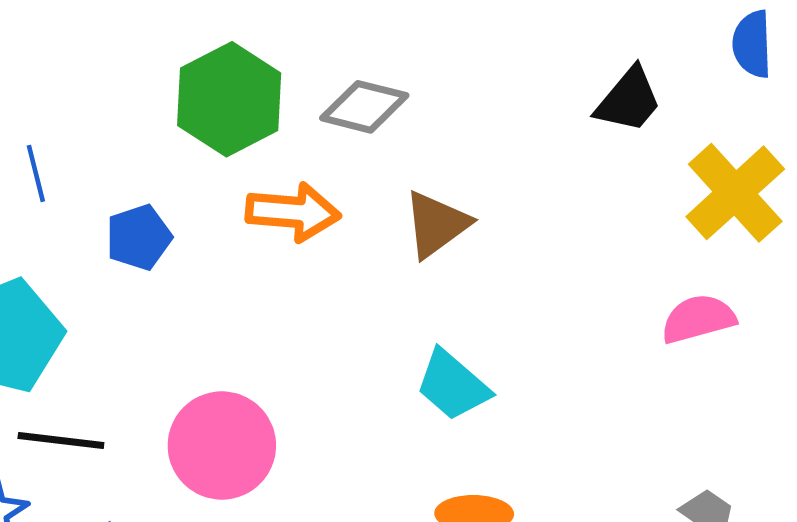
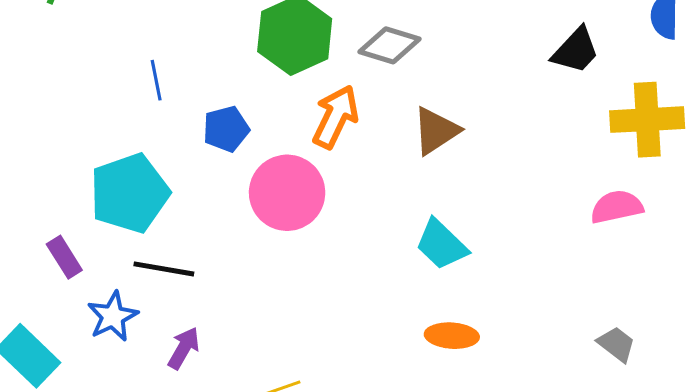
yellow cross: (735, 193) -> (647, 120), turned 36
orange arrow: (293, 212) -> (336, 117), turned -72
pink circle: (222, 446) -> (287, 193), moved

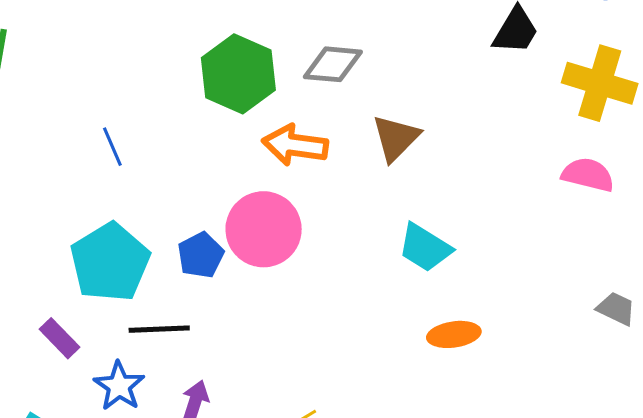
orange arrow: (336, 117) -> (295, 145), turned -96
yellow cross: (647, 120) -> (600, 83), turned 32
blue pentagon: (226, 129) -> (201, 255), moved
pink semicircle: (617, 207) -> (588, 175), turned 38

